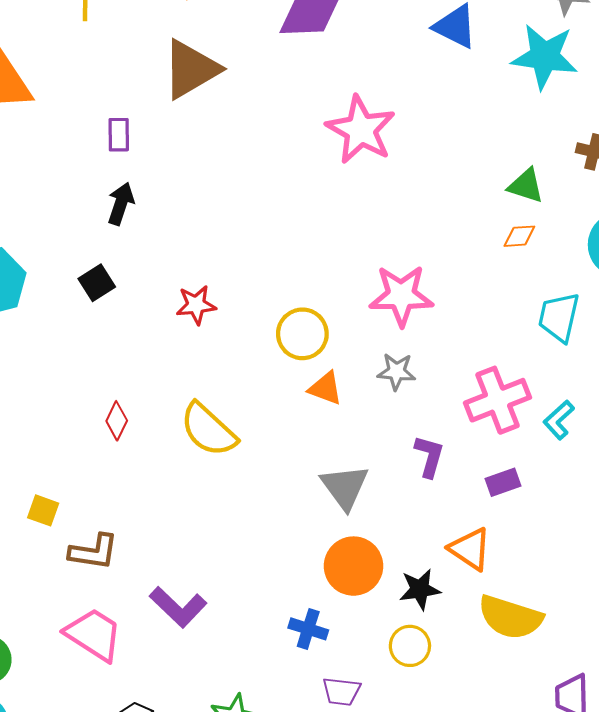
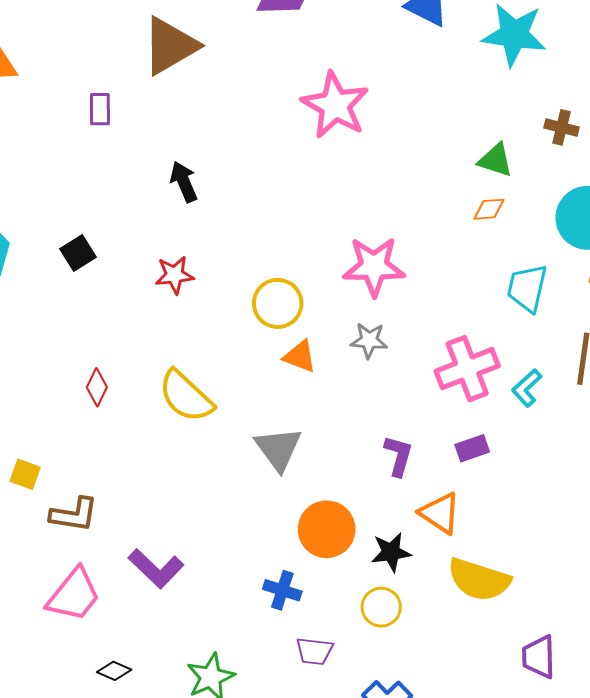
black arrow: (121, 204) -> (184, 182), moved, turned -42
purple L-shape: (429, 456) -> (398, 456), moved
gray triangle: (345, 487) -> (278, 449), moved
pink trapezoid: (94, 635) -> (74, 595), turned 96

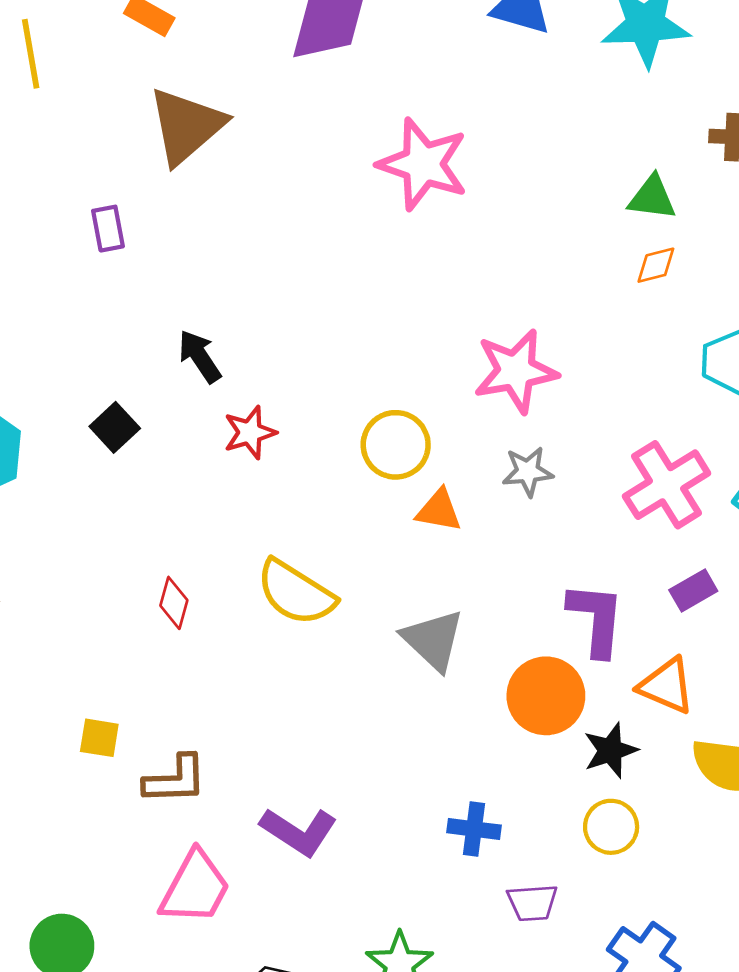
black arrow: (184, 182) -> (200, 356), moved
purple L-shape: (398, 456) -> (596, 619), size x1.4
orange circle: (327, 529) -> (546, 696), moved

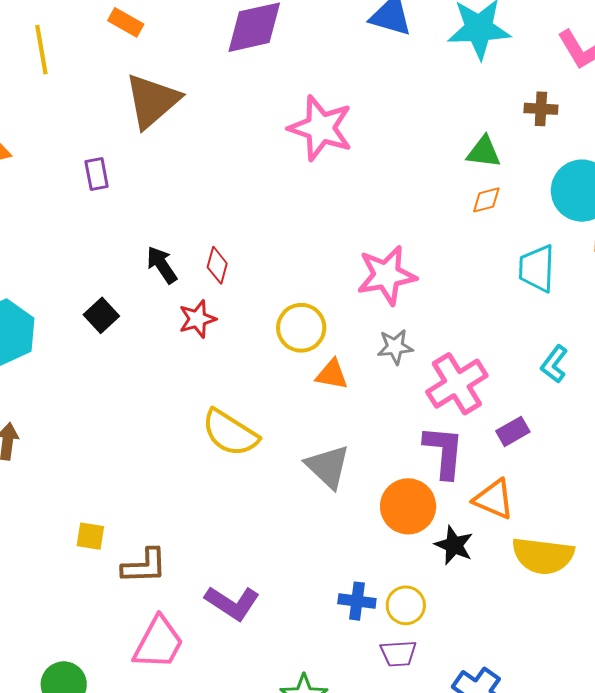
pink cross: (667, 485) -> (457, 384), moved
red diamond: (174, 603) -> (217, 265), moved
black star: (610, 750) -> (454, 545), turned -30
yellow circle: (611, 827) -> (406, 605), moved

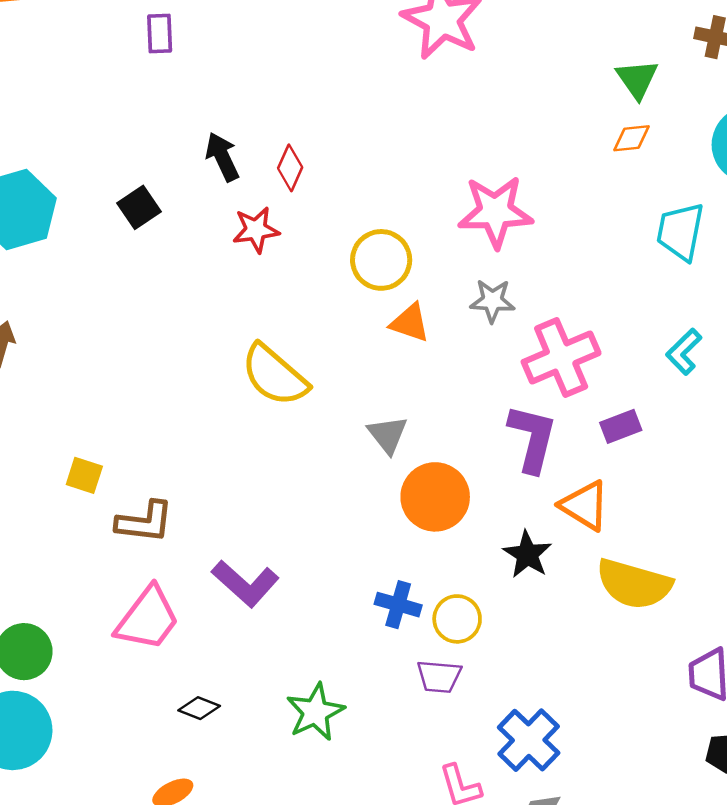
green triangle: (484, 152) -> (637, 79), turned 39
gray triangle: (328, 467) -> (388, 435), size x0.7
orange circle: (408, 506) -> (435, 497), moved

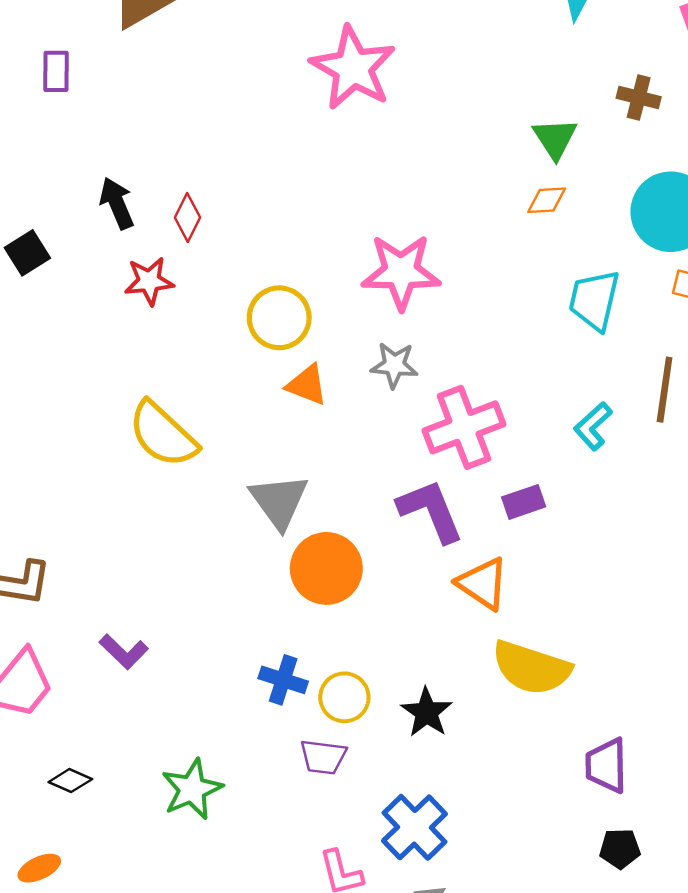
gray triangle: (388, 435) -> (279, 501), size x1.4
purple L-shape: (532, 438) -> (431, 511), turned -38
black star: (527, 554) -> (427, 712), moved
purple L-shape: (245, 583) -> (124, 652), size x0.7

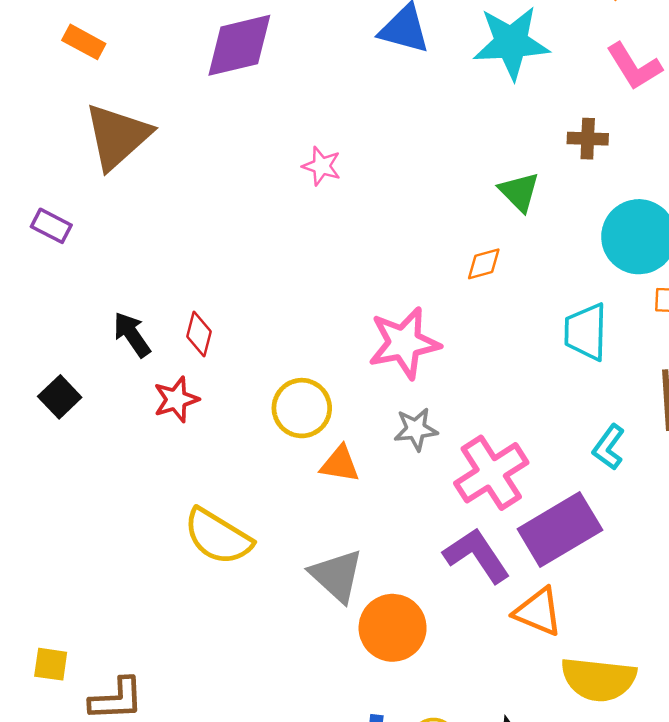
pink star: (353, 68) -> (322, 166), size x0.5
purple rectangle: (56, 71) -> (51, 226), turned -51
orange diamond: (547, 200) -> (484, 264), moved
purple rectangle: (524, 502) -> (560, 529), size x2.0

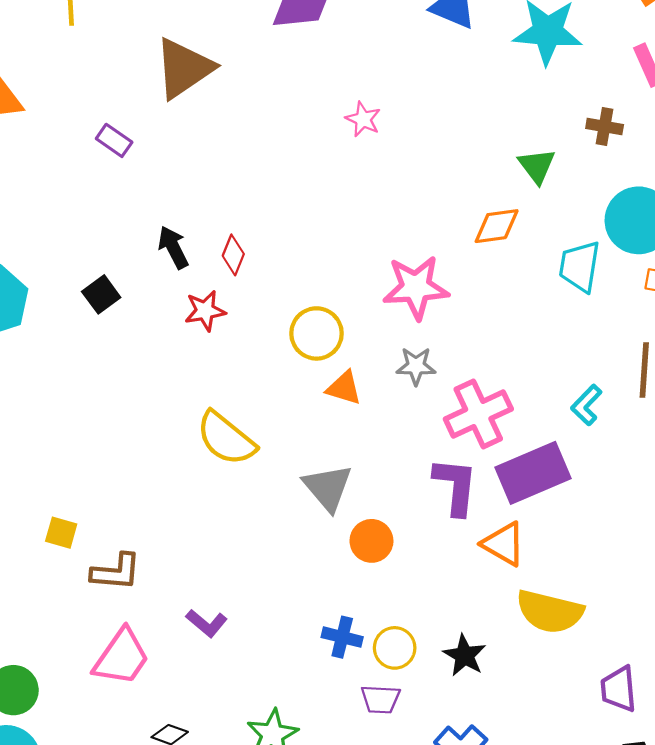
orange diamond: (484, 264) -> (497, 226), size x1.4
cyan trapezoid: (586, 332) -> (580, 266), moved
purple L-shape: (477, 555) -> (455, 486), turned 32
orange circle: (393, 628) -> (371, 541), size x0.7

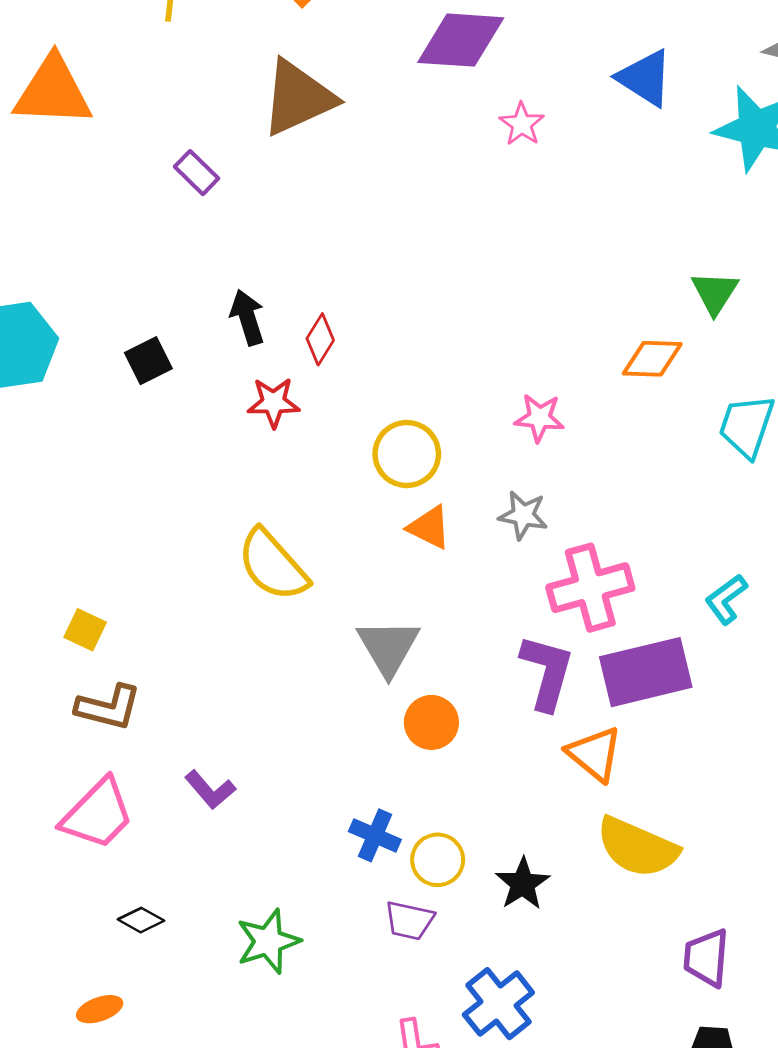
pink star: (363, 119) -> (522, 124), moved
pink star: (416, 287) -> (539, 418), size x0.6
yellow square: (61, 533) -> (85, 630), moved

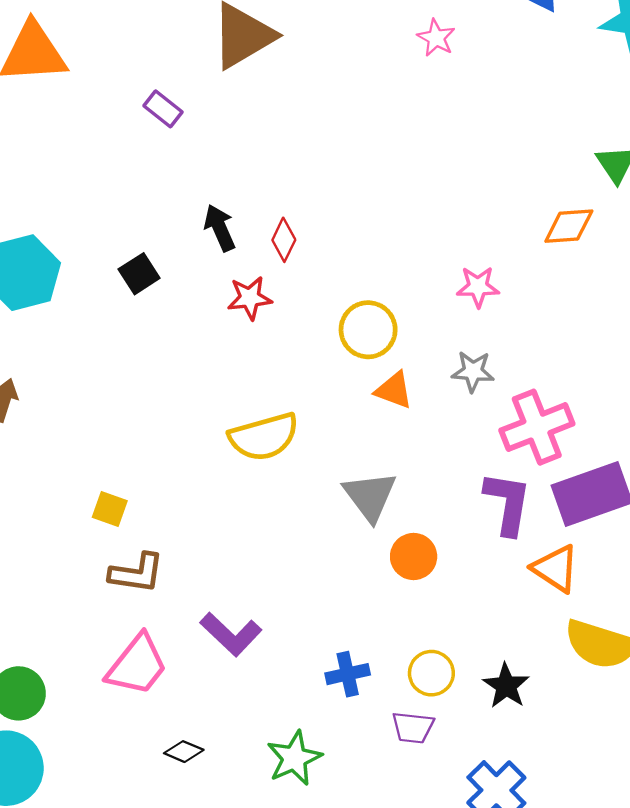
yellow semicircle: (273, 565) -> (264, 437), turned -58
purple L-shape: (210, 790) -> (231, 634), size x1.4
blue cross: (375, 835) -> (348, 674), moved, turned -30

